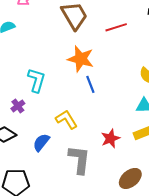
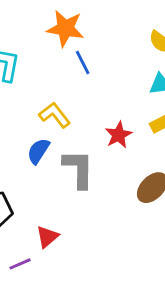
blue semicircle: (41, 142) -> (38, 151), moved

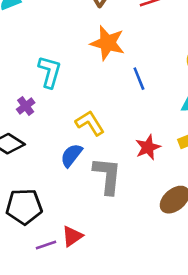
blue line: (83, 63) -> (139, 79), moved
purple line: (20, 264) -> (46, 245), moved

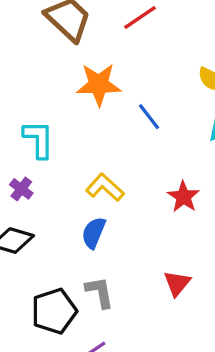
gray L-shape: (107, 176) -> (100, 292), moved, size x0.7
red triangle: (72, 236) -> (177, 283), moved

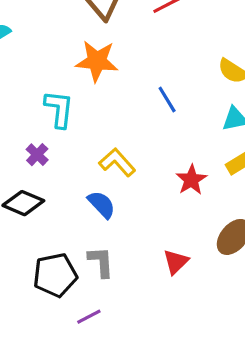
orange star: (99, 84) -> (97, 61), moved
blue semicircle: (94, 233) -> (102, 204), turned 108

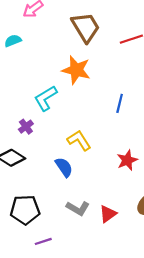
blue line: (167, 100) -> (120, 103), turned 36
cyan L-shape: (59, 109) -> (46, 98), turned -136
gray L-shape: (101, 262) -> (78, 208), moved, turned 115

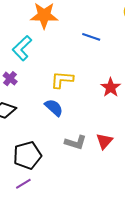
blue line: (120, 103) -> (91, 37), turned -72
yellow L-shape: (79, 140) -> (62, 80), turned -40
purple line: (43, 241) -> (23, 184), moved

